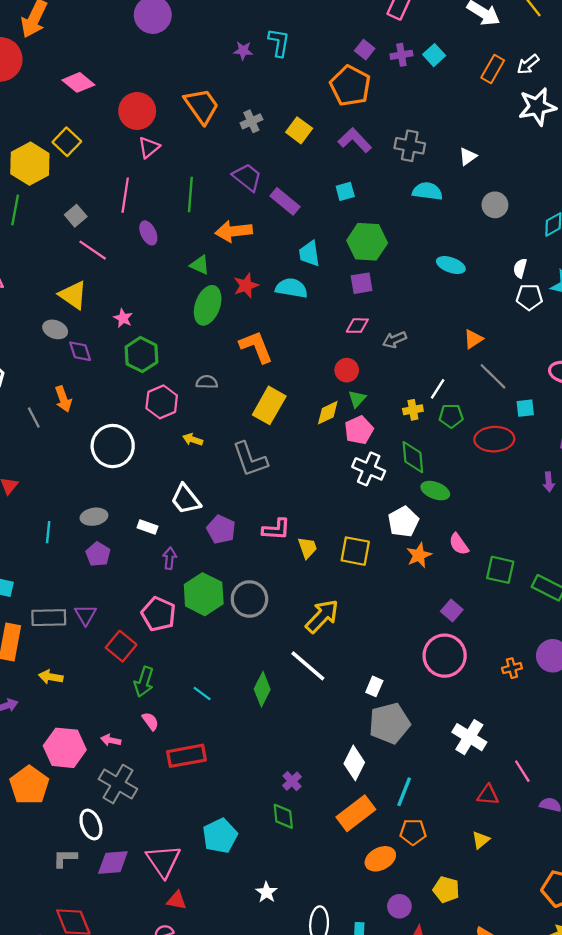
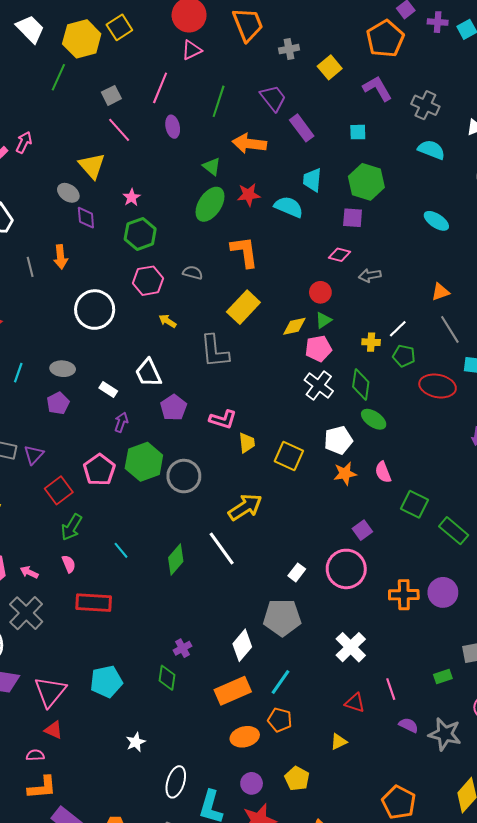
orange cross: (512, 668) -> (404, 595), size x1.6
white rectangle: (374, 686) -> (297, 572), moved

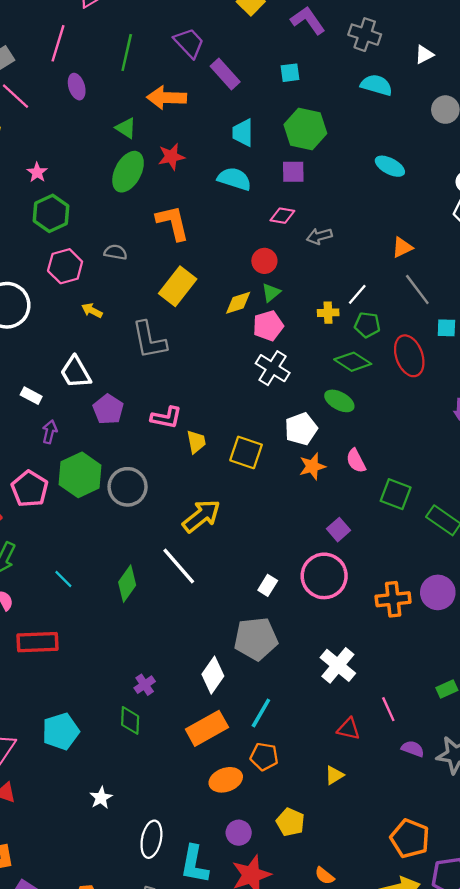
cyan semicircle: (289, 207) -> (234, 179), moved
green diamond: (361, 384) -> (353, 362), moved, turned -60
red ellipse: (438, 386) -> (409, 356), turned 64

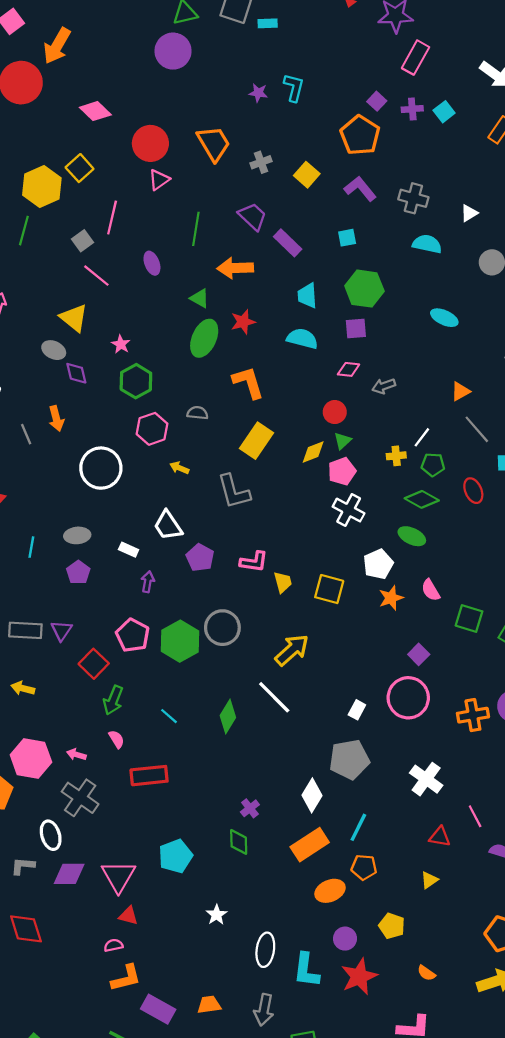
pink line: (58, 43) -> (112, 218), moved
red ellipse: (409, 356) -> (473, 491), size x0.7
green hexagon: (80, 475) -> (180, 641), moved

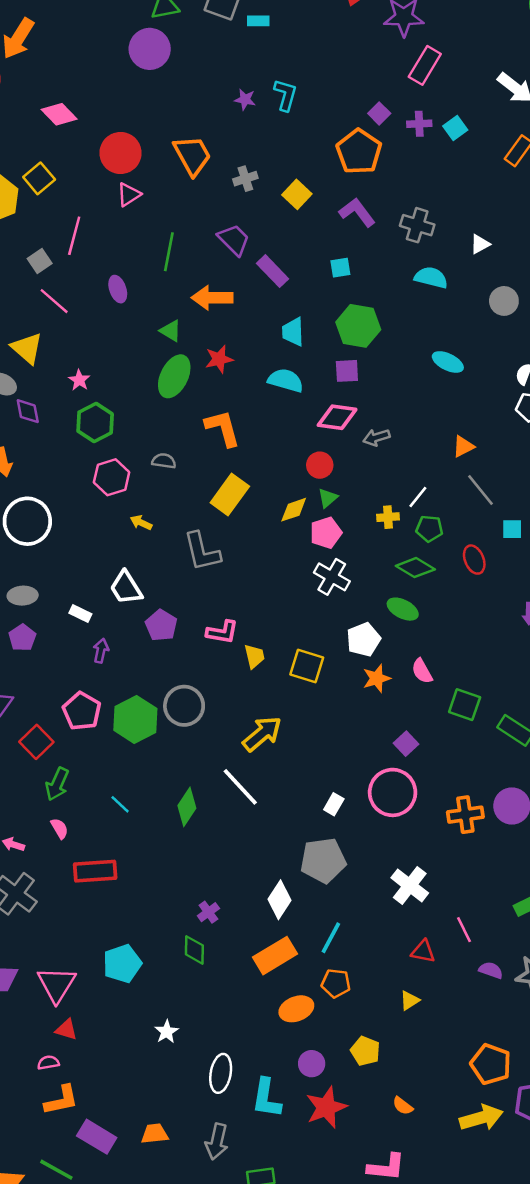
pink diamond: (349, 369) -> (337, 417), size x1.5
white circle: (101, 468) -> (27, 521), moved

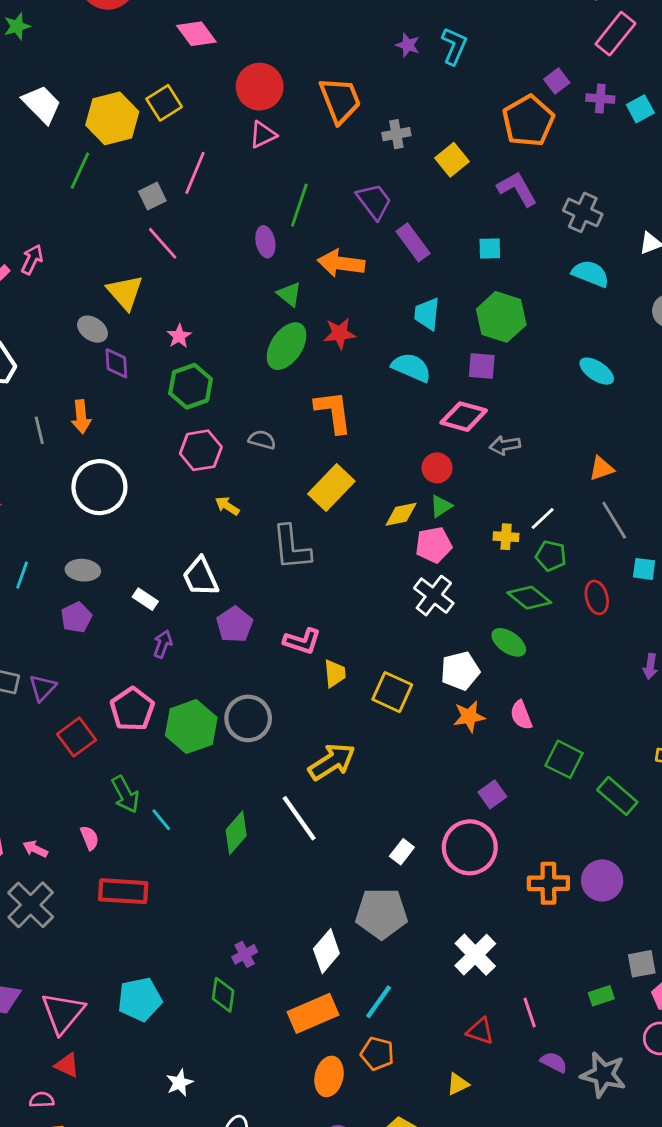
purple ellipse: (118, 289) -> (265, 242), moved
green arrow: (57, 784) -> (125, 794), moved, turned -60
orange ellipse: (296, 1009) -> (329, 1076), turned -64

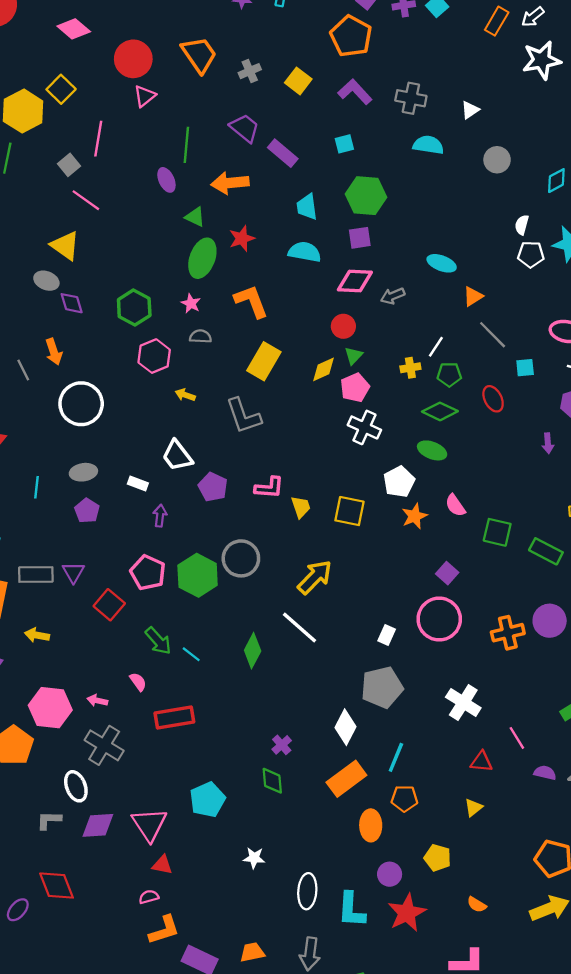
pink star: (179, 336) -> (191, 303), moved
cyan ellipse: (597, 371) -> (442, 263), moved
white star: (179, 1083) -> (254, 858), turned -30

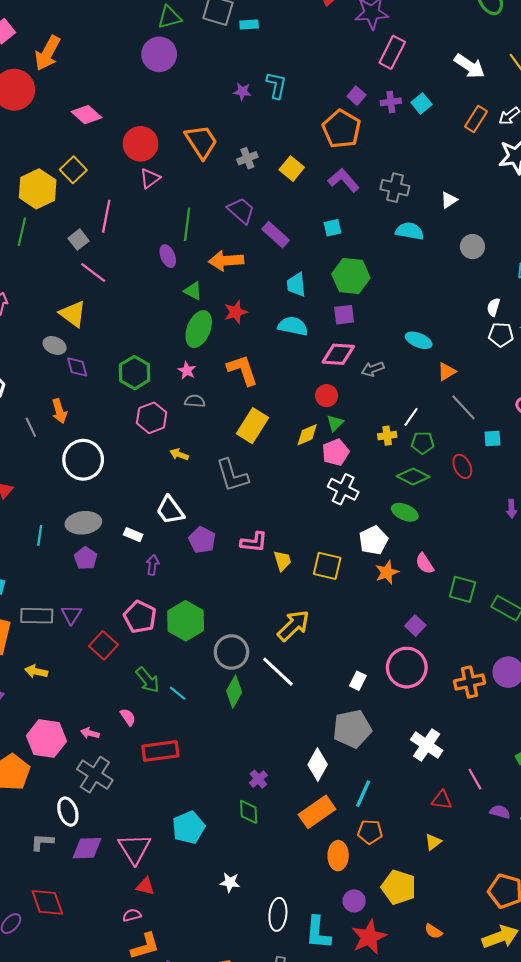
gray ellipse: (83, 472) -> (83, 523), size x1.4
gray circle: (241, 558) -> (231, 652), moved
yellow pentagon: (437, 858) -> (399, 887), size x1.4

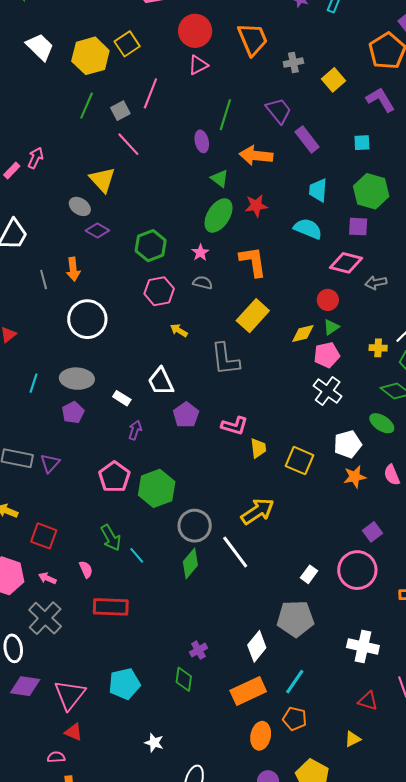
green line: (22, 232) -> (87, 106), moved
purple diamond: (77, 367) -> (97, 231), turned -55
red square: (103, 645) -> (44, 536), moved, turned -32
white cross: (427, 745) -> (363, 647), turned -32

